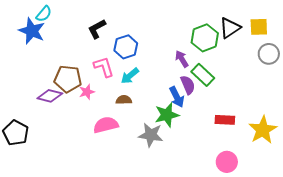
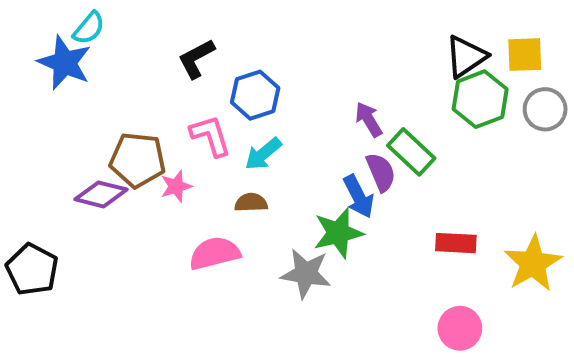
green hexagon: (205, 38) -> (480, 99), moved

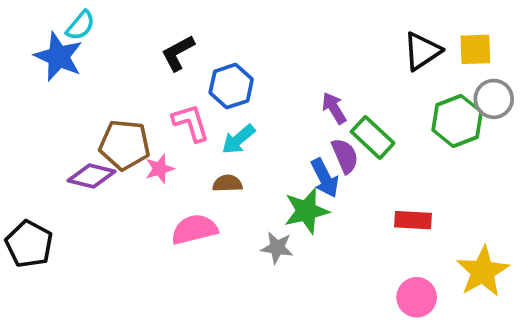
green hexagon: (480, 99) -> (457, 121), moved
yellow star: (533, 263) -> (483, 272), moved
gray star: (306, 274) -> (277, 248), size x0.7

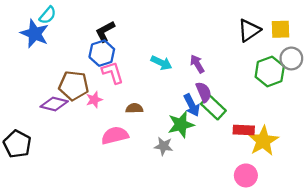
blue hexagon: (231, 86) -> (102, 53), moved
green rectangle: (373, 137) -> (213, 107), moved
cyan arrow: (238, 139) -> (161, 63), moved, turned -114
yellow star: (483, 272) -> (263, 141), moved

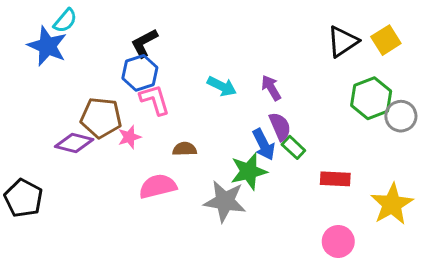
yellow square: (281, 29) -> (386, 40), turned -30
gray circle: (291, 58) -> (401, 116), moved
green rectangle: (213, 107) -> (293, 147), size x0.7
yellow star: (263, 141) -> (392, 204), moved
gray star: (164, 146) -> (225, 201), size x1.6

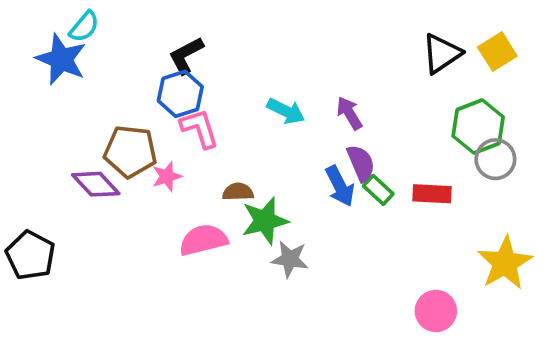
gray circle: (401, 116) -> (495, 159), moved
purple diamond: (74, 143) -> (96, 184), turned 33
green star: (249, 171) -> (265, 221), moved
red rectangle: (335, 179) -> (432, 194), moved
gray star: (225, 201) -> (290, 259), size x0.7

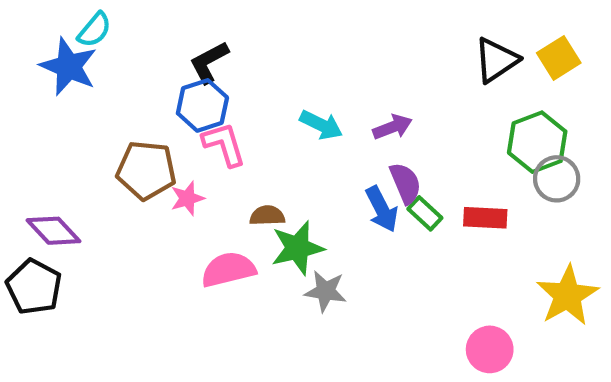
purple arrow: (349, 113) -> (392, 127), turned 100
purple diamond: (96, 184) -> (53, 231), moved

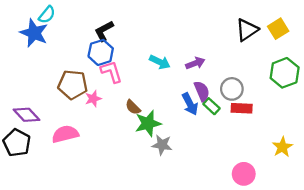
green hexagon: (537, 142) -> (285, 73), moved
gray circle: (557, 179) -> (232, 89), moved
brown semicircle: (267, 216) -> (133, 107), turned -133
pink semicircle: (228, 270) -> (65, 134), moved
yellow star: (567, 295) -> (282, 147), size x0.7

